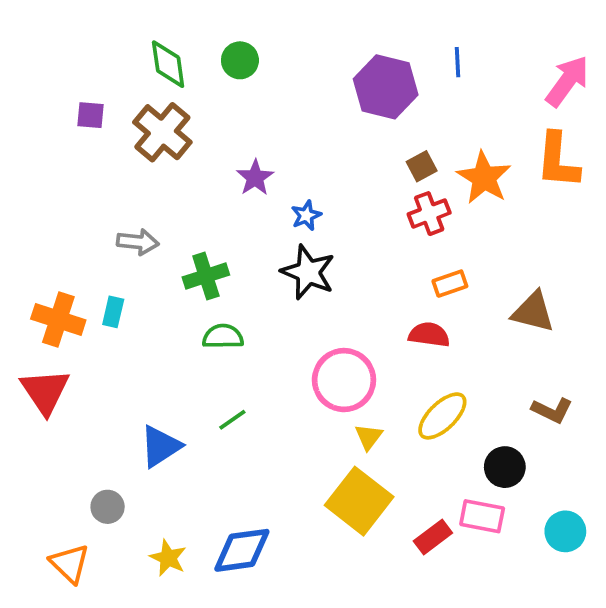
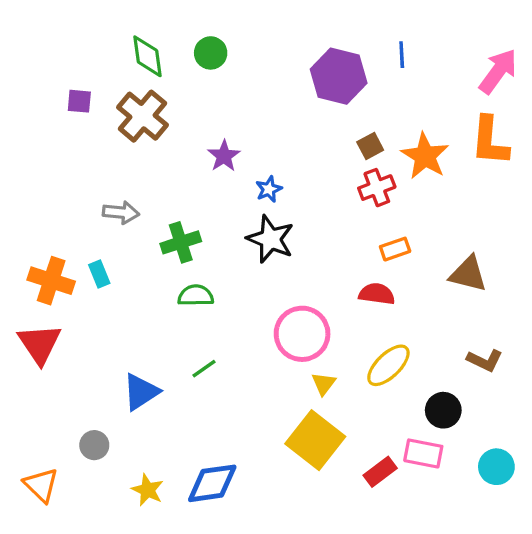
cyan rectangle: (113, 312) -> (99, 274), turned -35
orange triangle: (70, 564) -> (41, 485), moved

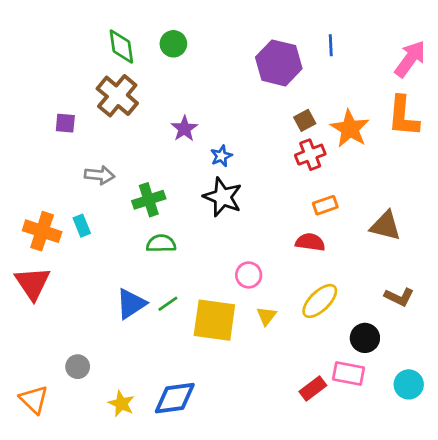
purple square: (79, 101) -> (65, 123), moved
pink circle: (302, 334) -> (249, 275), size x0.6
blue triangle: (141, 392) -> (131, 304), moved
yellow square: (315, 440) -> (214, 320), moved, turned -30

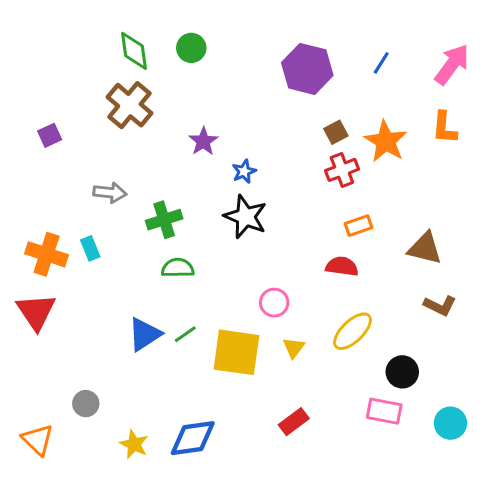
blue line: (331, 45) -> (381, 63), moved, turned 35
orange L-shape: (403, 116) -> (444, 128), size x0.7
purple square: (65, 123) -> (50, 135), moved, turned -30
brown L-shape: (399, 297) -> (440, 306), moved
red rectangle: (313, 389) -> (294, 422), moved

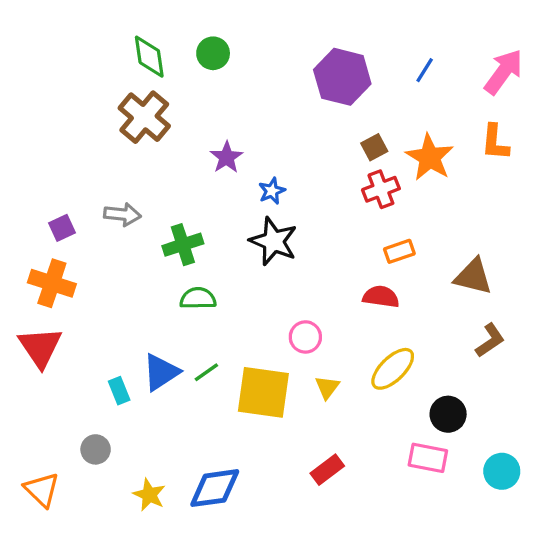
purple square: (50, 135) -> (62, 228), moved
cyan rectangle: (90, 248) -> (119, 391), moved
brown L-shape: (440, 306) -> (490, 340), turned -60

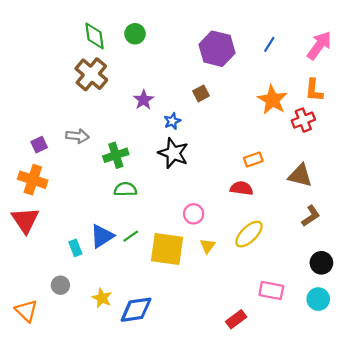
brown square: (374, 147) -> (201, 93), moved
red cross: (381, 189) -> (303, 120), moved
black circle: (448, 414) -> (321, 263), moved
red rectangle: (327, 470) -> (236, 319), moved
yellow star: (149, 495) -> (102, 298), moved

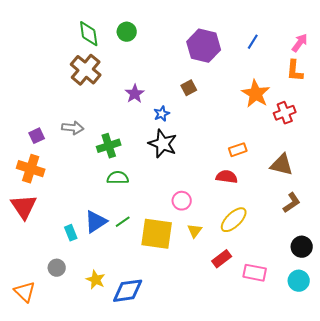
pink arrow: (319, 45) -> (300, 43), size x0.7
orange L-shape: (314, 90) -> (295, 71), moved
red rectangle: (236, 319) -> (222, 259), moved

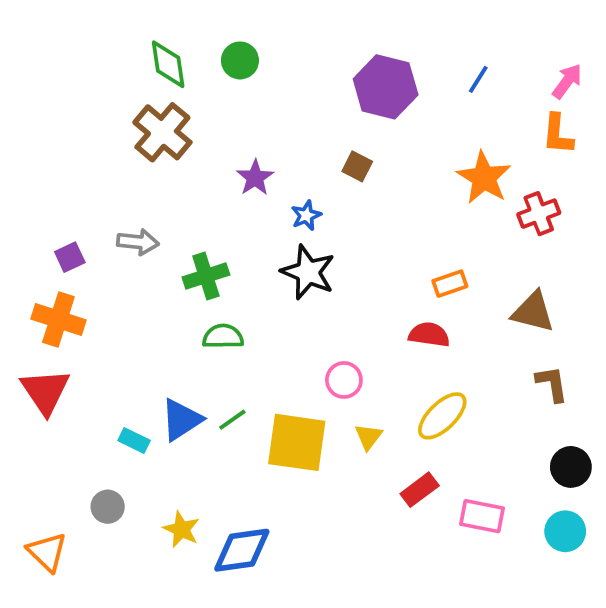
brown square: (189, 88) -> (357, 166), turned -35
brown L-shape: (292, 203) -> (552, 384), turned -65
cyan rectangle: (71, 233) -> (134, 440), turned -42

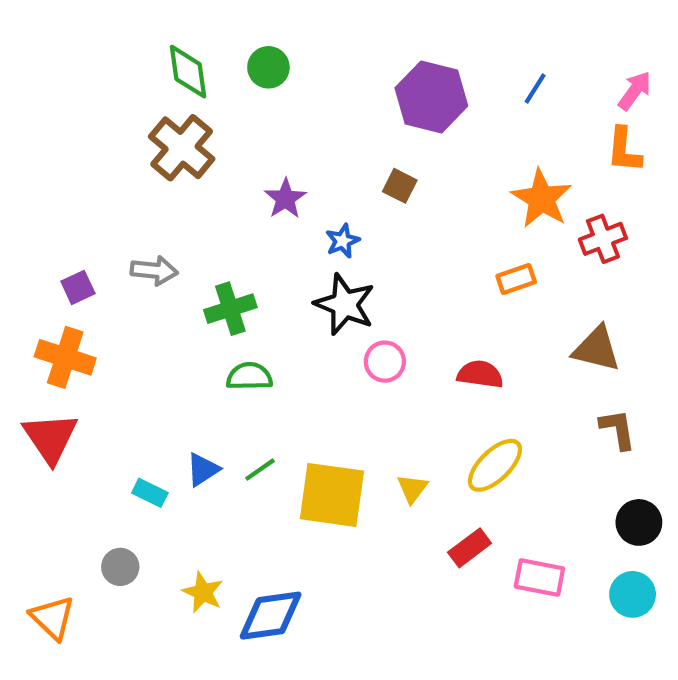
orange rectangle: (450, 284) -> (516, 279), moved
pink circle: (344, 380) -> (385, 362), moved
blue triangle: (181, 420) -> (203, 470), size x0.7

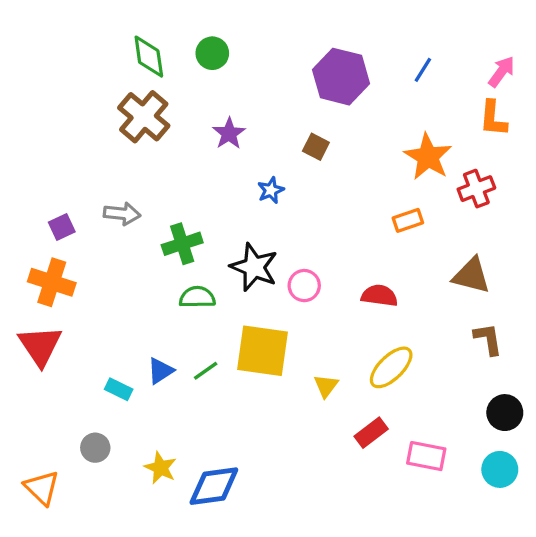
purple star: (285, 199) -> (229, 133), moved
black star: (345, 304) -> (254, 267), moved
yellow square: (332, 495) -> (262, 351), moved

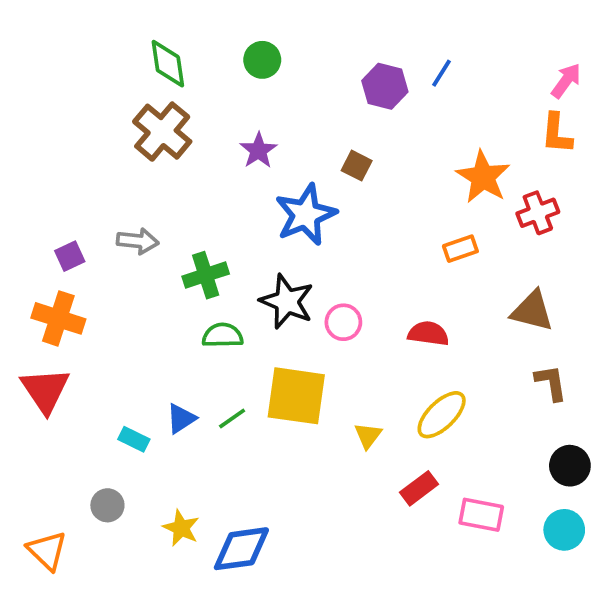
green circle: (212, 53) -> (262, 60), moved
blue line: (423, 70) -> (442, 73), moved
purple hexagon: (341, 77) -> (385, 86), size x0.7
blue star: (271, 190) -> (306, 215), size x2.0

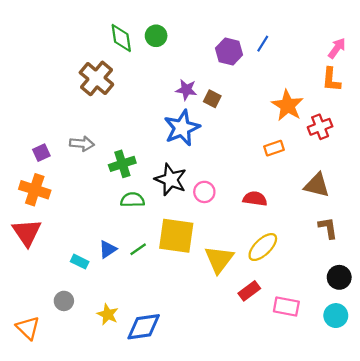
green diamond: (168, 64) -> (121, 38), moved
purple star: (258, 150) -> (186, 90), moved, turned -30
yellow triangle: (368, 435) -> (219, 259), size x1.8

